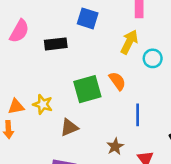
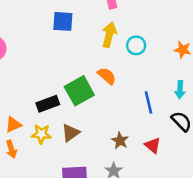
black rectangle: (56, 44) -> (48, 104), moved
yellow star: (43, 104) -> (41, 134), moved
blue line: (138, 115) -> (148, 103), moved

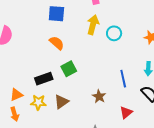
orange semicircle: (107, 76) -> (57, 43), moved
green square: (79, 91) -> (69, 69), size x0.7
brown star: (120, 141) -> (99, 96), moved
red triangle: (153, 145) -> (126, 112), turned 40

